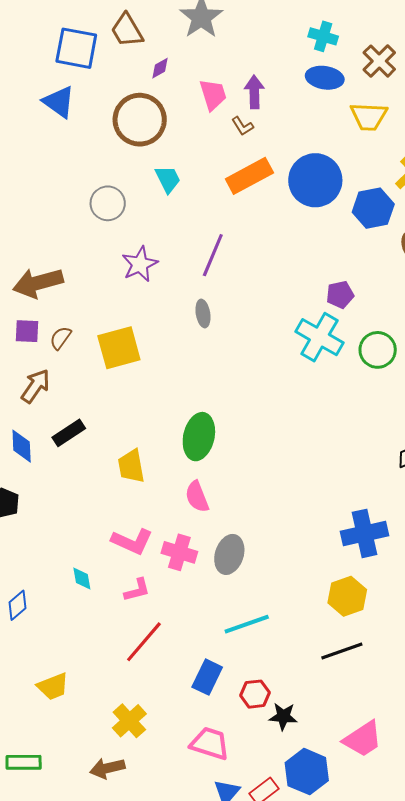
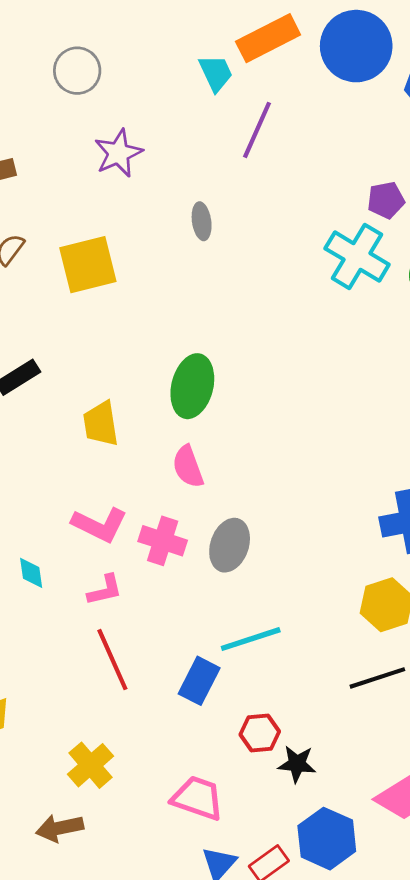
cyan trapezoid: (168, 179) -> (216, 73), moved
purple line: (213, 255) -> (257, 130), moved
red line: (144, 642) -> (112, 660), turned -66
blue rectangle: (207, 677) -> (199, 681), moved

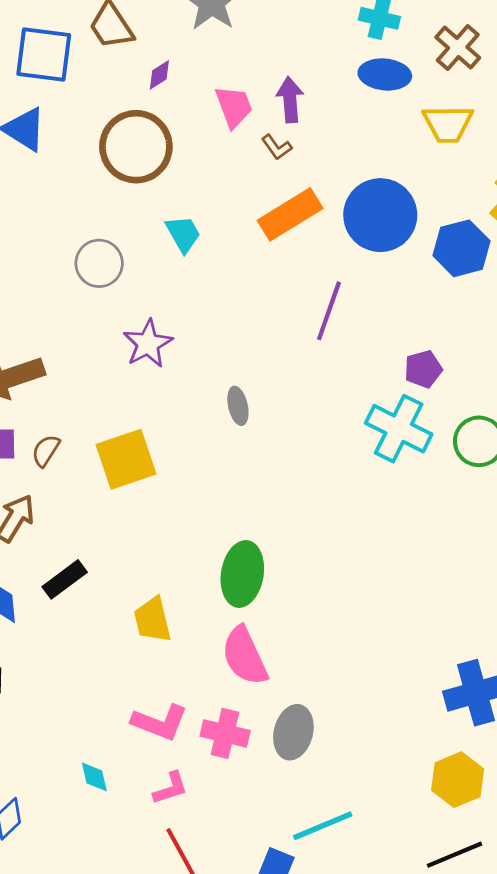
cyan trapezoid: (216, 73) -> (183, 234), moved
purple line: (257, 130) -> (329, 311), moved
pink semicircle: (188, 467) -> (245, 656), size x1.4

